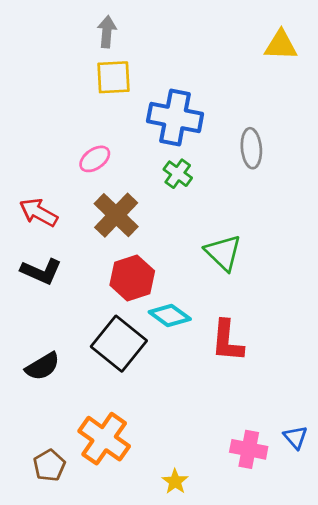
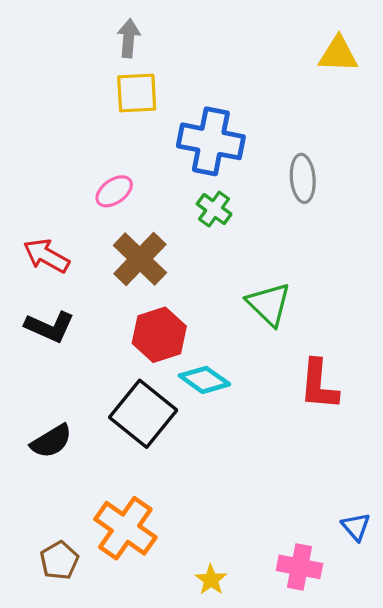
red L-shape: (227, 341) -> (319, 385), moved
pink cross: (249, 449) -> (300, 567), moved

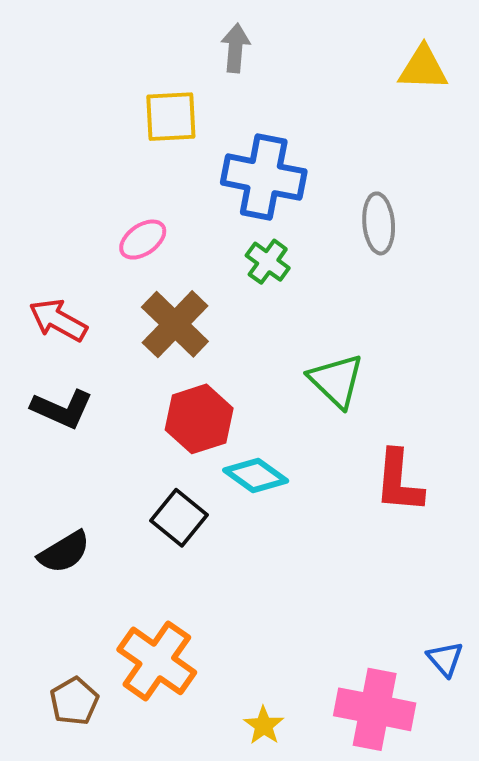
gray arrow: (129, 38) -> (235, 48), moved
black square: (143, 414) -> (179, 518), size x0.7
pink cross: (300, 567) -> (375, 709), size x1.4

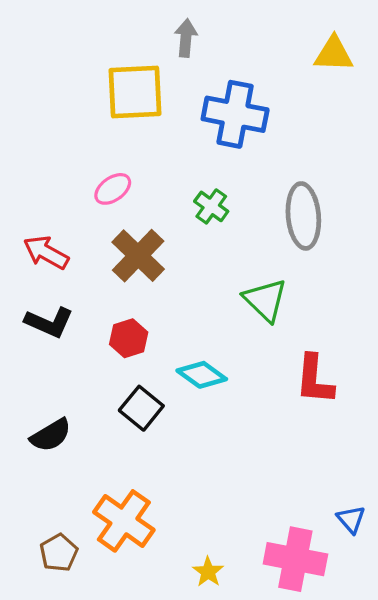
yellow square: (171, 117) -> (135, 92), size x1.4
blue cross: (264, 177) -> (235, 114), moved
gray ellipse: (379, 223) -> (303, 216), moved, size x1.4
red hexagon: (199, 419) -> (129, 338), moved, size x0.7

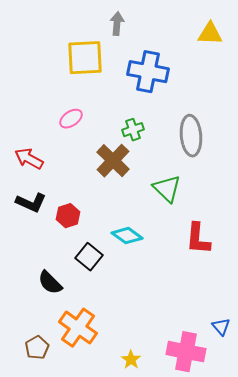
green cross: (211, 206) -> (133, 130), turned 35
brown cross: (138, 256) -> (113, 161), moved
red hexagon: (129, 338) -> (68, 216), moved
black semicircle: (51, 435) -> (50, 283), moved, turned 76

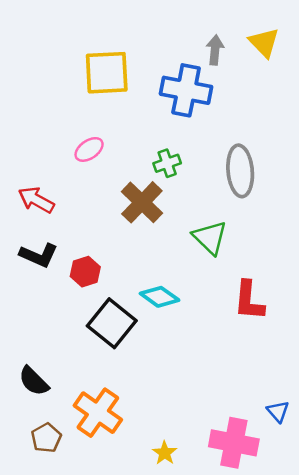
gray arrow: (117, 24) -> (215, 50), moved
yellow triangle: (210, 34) -> (264, 42), turned 44
black square: (89, 257) -> (112, 323), size x1.4
black semicircle: (50, 283) -> (34, 381), moved

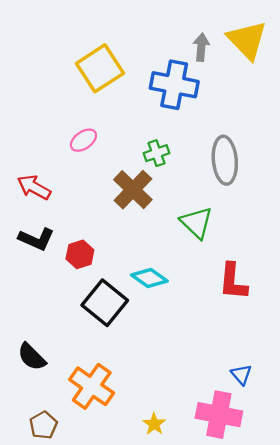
yellow triangle: (264, 42) -> (247, 40), size x1.4
yellow square: (107, 73) -> (100, 68), turned -30
blue triangle: (278, 411) -> (241, 375), moved
brown pentagon: (46, 438) -> (43, 425), moved

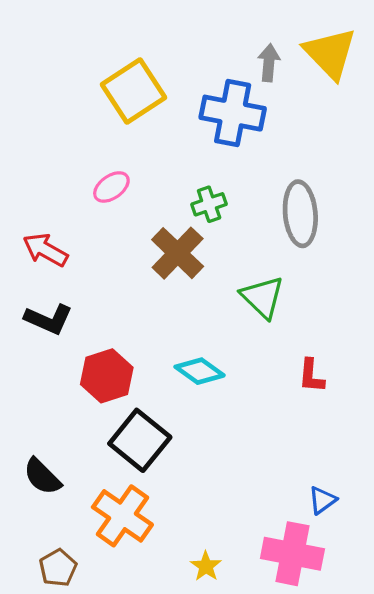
red hexagon: (80, 254) -> (107, 376), moved, size x1.4
red L-shape: (233, 281) -> (311, 376), size x0.7
black square: (105, 303) -> (140, 440), moved
blue triangle: (241, 375) -> (322, 500), turned 35

